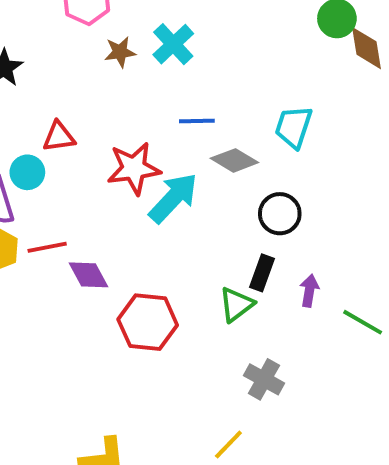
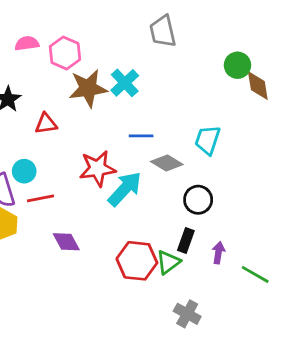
brown star: (120, 52) -> (88, 88), size x1.8
red triangle: (59, 137) -> (46, 124), moved
red line: (47, 247) -> (40, 198), moved
red hexagon: (148, 322) -> (137, 261), moved

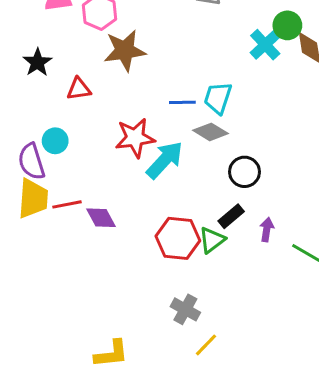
cyan cross: (125, 83) -> (265, 45), moved
cyan trapezoid: (208, 140) -> (218, 98), moved
red line: (40, 198) -> (67, 204), moved
black rectangle: (186, 240) -> (231, 216), turned 30
gray cross: (187, 314) -> (185, 309), moved

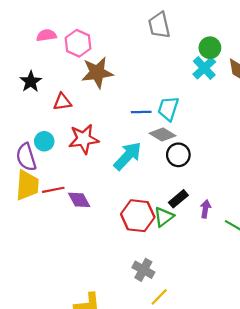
green circle: (287, 25) -> (210, 48), moved
red star: (135, 138) -> (84, 139), moved
black circle: (244, 172) -> (178, 155), moved

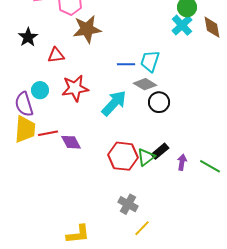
black rectangle: (178, 199) -> (160, 151), moved
purple arrow: (205, 209) -> (182, 162), moved

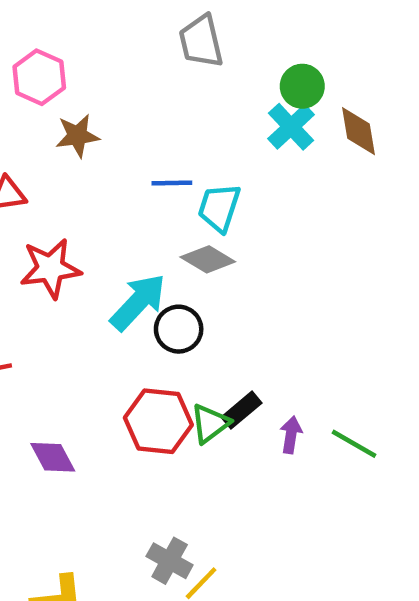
brown star: (87, 29) -> (77, 136), size x0.7
blue line: (126, 64) -> (172, 183), moved
black circle: (159, 102) -> (179, 329), moved
purple diamond: (71, 142) -> (53, 457), moved
gray cross: (128, 204) -> (170, 561), moved

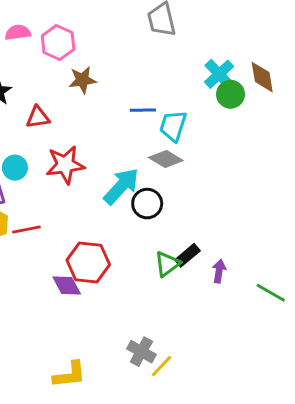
green circle: (302, 86) -> (231, 94), moved
red hexagon: (158, 421) -> (88, 262), moved
green line: (354, 444) -> (271, 293), moved

